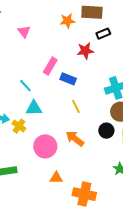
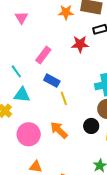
blue rectangle: (68, 79) -> (52, 81), moved

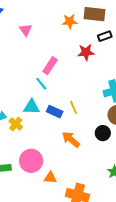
cyan line: (16, 71) -> (41, 84), moved
blue rectangle: (52, 81) -> (55, 112), moved
pink circle: (29, 134) -> (31, 161), moved

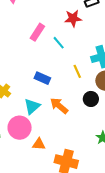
cyan line: (41, 84) -> (59, 43), moved
cyan triangle: (32, 107) -> (32, 106), moved, turned -42
yellow line: (74, 107) -> (77, 71), moved

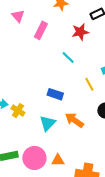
pink rectangle: (37, 32) -> (41, 30), moved
pink circle: (20, 128) -> (34, 158), moved

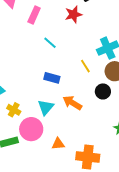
cyan line: (68, 57) -> (50, 43), moved
yellow cross: (18, 111) -> (14, 110), moved
pink circle: (34, 158) -> (31, 129), moved

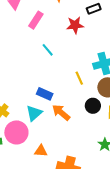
blue rectangle: (52, 78) -> (45, 94), moved

